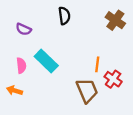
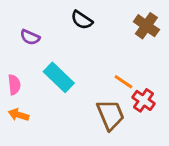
black semicircle: (64, 16) -> (82, 20), turned 132
orange line: (97, 64) -> (123, 82), turned -63
pink semicircle: (21, 66) -> (14, 85), moved

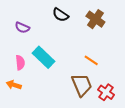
brown cross: (146, 26) -> (95, 19), moved
pink semicircle: (14, 85) -> (20, 63), moved
red cross: (144, 100) -> (106, 92), moved

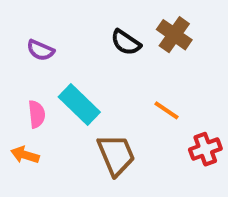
black semicircle: (60, 15) -> (126, 42), moved
brown trapezoid: (82, 85) -> (116, 155), moved
red cross: (106, 92) -> (205, 149), moved, turned 35

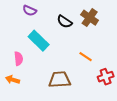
purple semicircle: (40, 50) -> (30, 11), moved
cyan rectangle: (79, 104) -> (39, 41), moved
brown trapezoid: (116, 155) -> (60, 80), turned -70

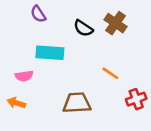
purple semicircle: (30, 11) -> (38, 14), turned 32
cyan rectangle: (39, 41) -> (50, 53), turned -40
pink semicircle: (19, 59) -> (24, 76), turned 88

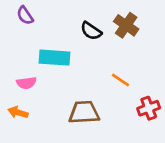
purple semicircle: (38, 14) -> (25, 15), moved

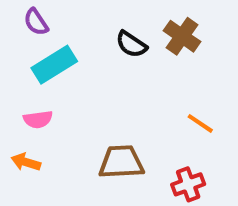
cyan rectangle: (55, 58) -> (54, 65), moved, turned -36
orange line: (121, 80) -> (200, 123), moved
red cross: (149, 108) -> (188, 184), moved

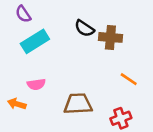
brown cross: (182, 36) -> (110, 37), moved, turned -30
pink semicircle: (38, 119) -> (36, 84), moved

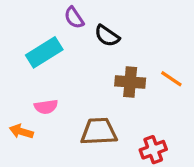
purple semicircle: (23, 14) -> (74, 18), moved
brown cross: (110, 37) -> (130, 82), moved
orange line: (129, 79) -> (171, 79), moved

